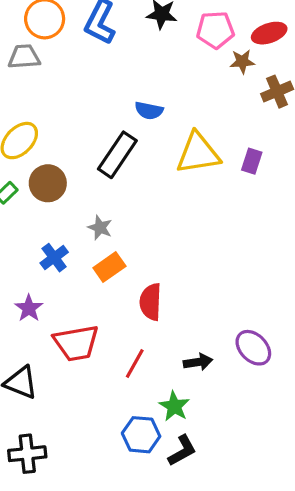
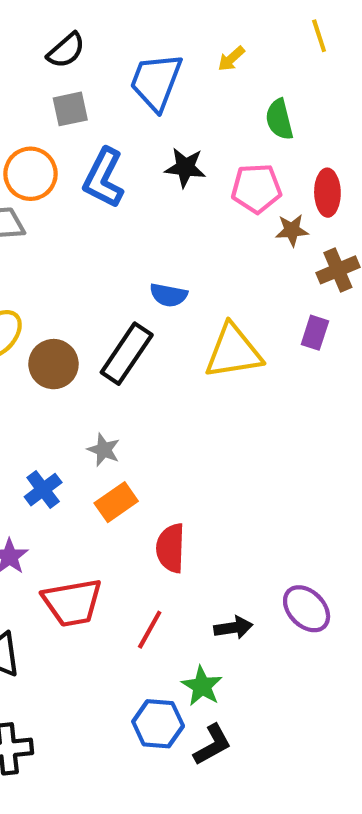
red ellipse: (269, 33) -> (327, 193), turned -72
purple rectangle: (252, 161) -> (315, 333), moved
brown circle: (48, 183) -> (53, 364), moved

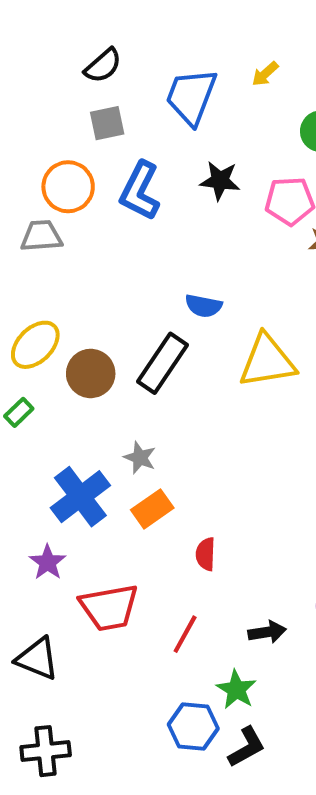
blue cross: (43, 490) -> (80, 497), size x1.6
red semicircle: (171, 548) -> (206, 554), size x0.7

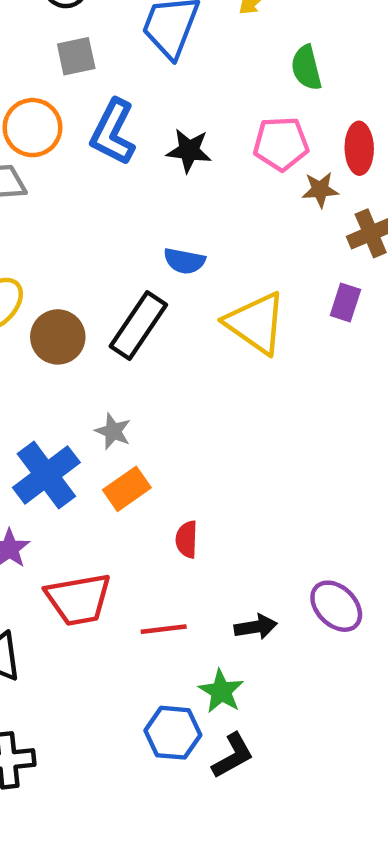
black star: (220, 181) -> (189, 151), moved
yellow triangle: (267, 361) -> (256, 323), turned 44
red line: (185, 634) -> (164, 629), turned 54

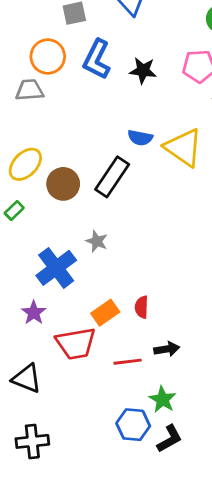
yellow triangle: (256, 323) -> (184, 148), moved
orange rectangle: (127, 489) -> (105, 313), moved
black arrow: (256, 627) -> (167, 349), moved

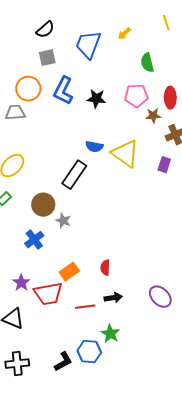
brown circle: (63, 184) -> (43, 205), moved
blue cross: (56, 268) -> (34, 240), size x0.7
red semicircle: (142, 307) -> (105, 268), moved
purple star: (34, 313) -> (21, 283), moved
black L-shape: (170, 439) -> (63, 362), moved

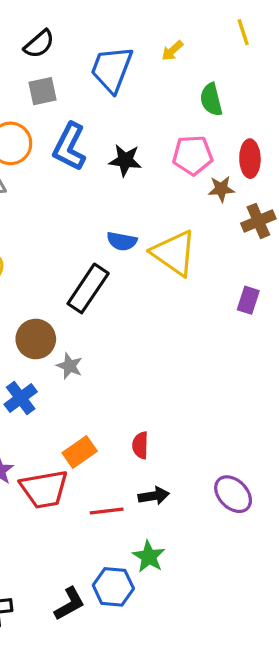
purple rectangle: (164, 165) -> (248, 300), moved

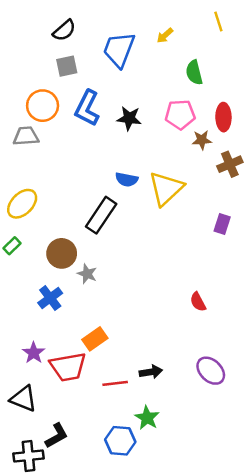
yellow triangle: (174, 253) -> (166, 188), turned 42
red semicircle: (140, 445) -> (198, 302), moved, turned -30
black L-shape: (70, 604) -> (57, 436), moved

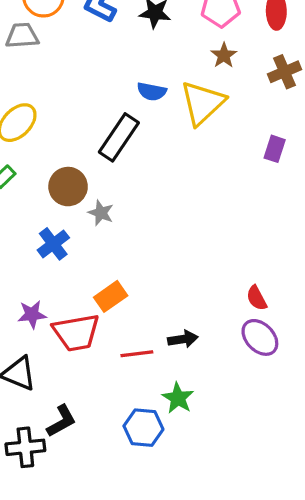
brown star: (202, 140) -> (224, 55), moved, turned -30
red semicircle: (198, 302) -> (257, 298), moved
purple star: (34, 353) -> (32, 314), turned 30

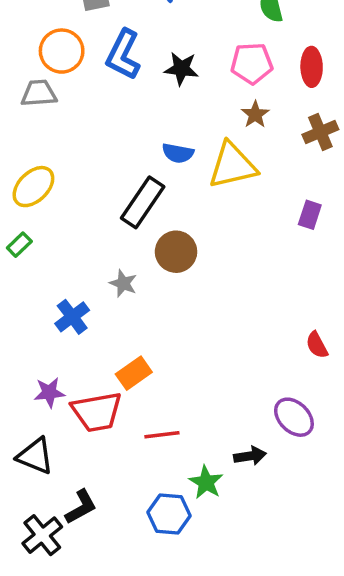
yellow triangle: (203, 103) -> (232, 165), turned 30
brown circle: (68, 187) -> (176, 252), moved
red semicircle: (257, 298) -> (317, 345), moved
black arrow: (183, 339) -> (250, 456), moved
black cross: (25, 447) -> (42, 535), turned -33

